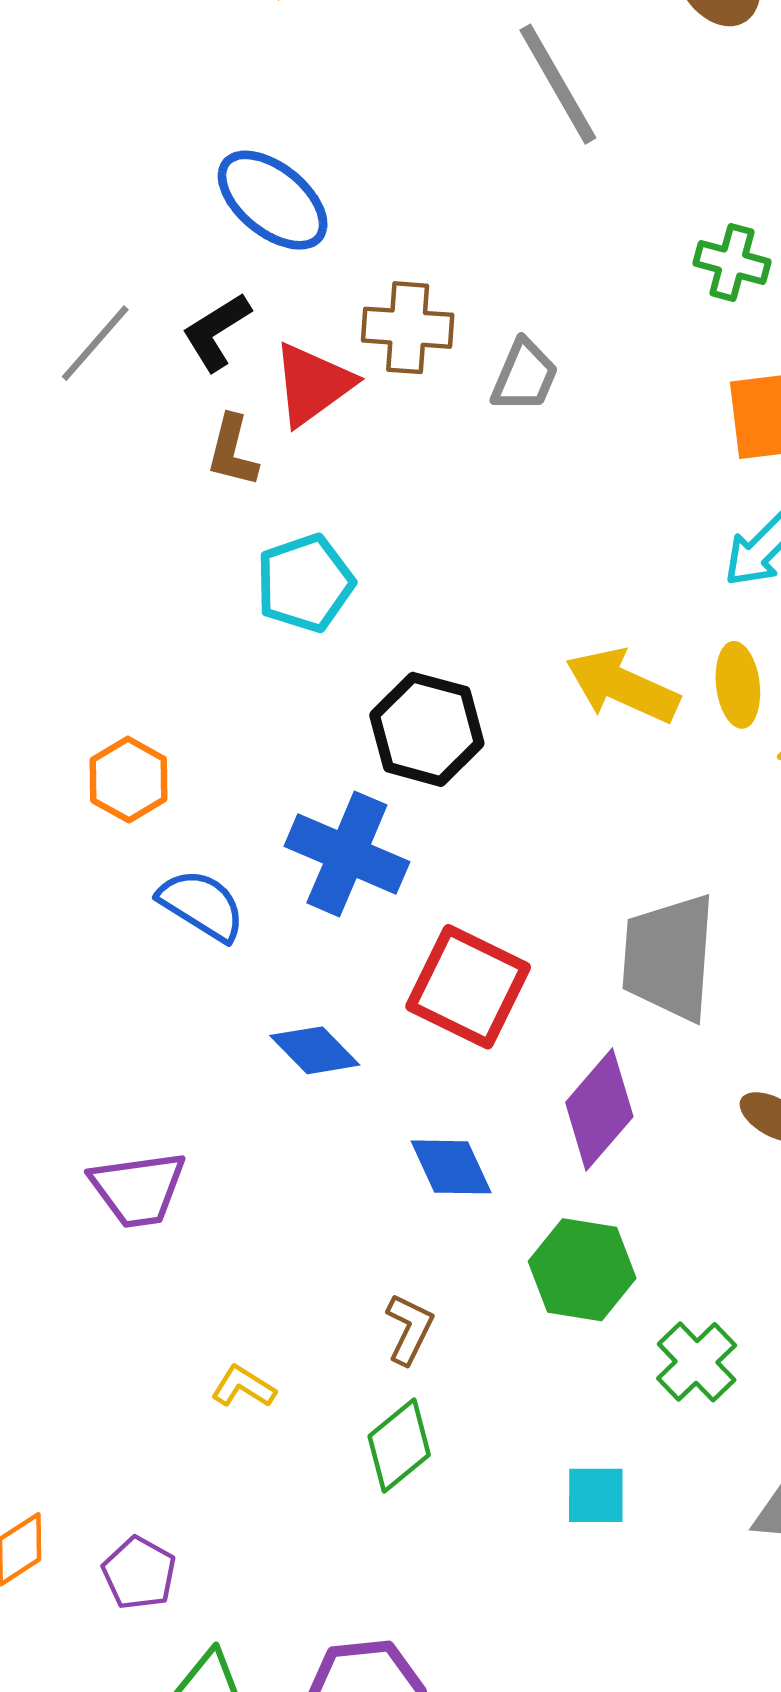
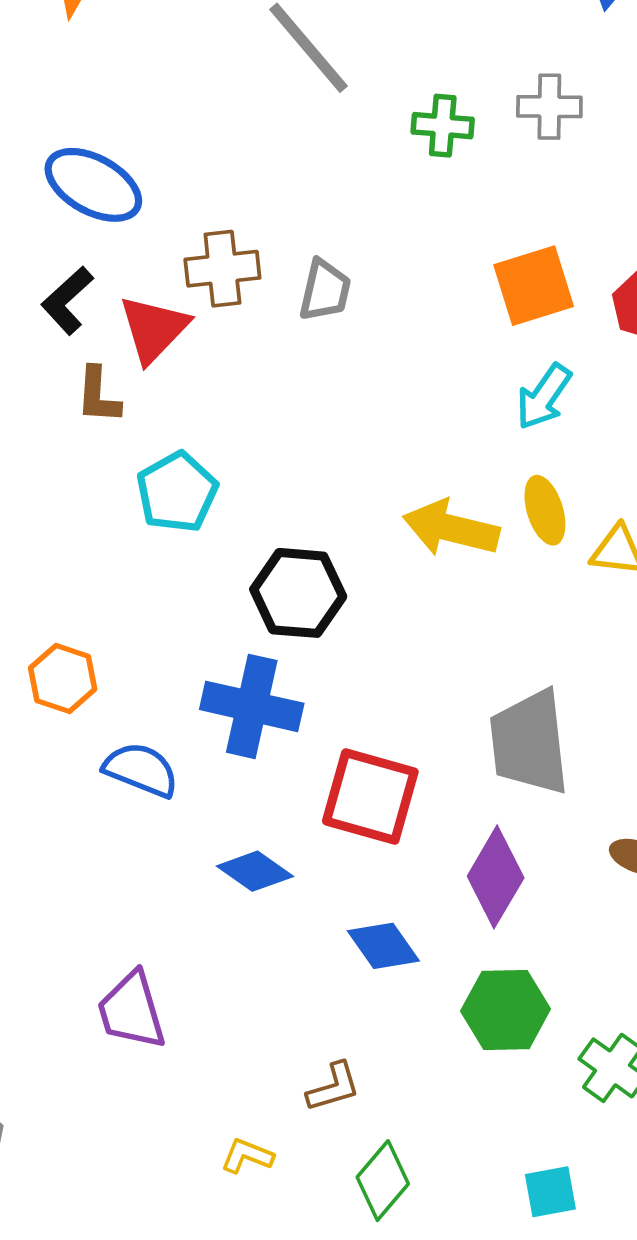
green cross: (732, 262) -> (443, 126), moved
purple trapezoid: (138, 1189) -> (132, 1011), turned 92
brown L-shape: (409, 1329) -> (334, 1087), moved, turned 58

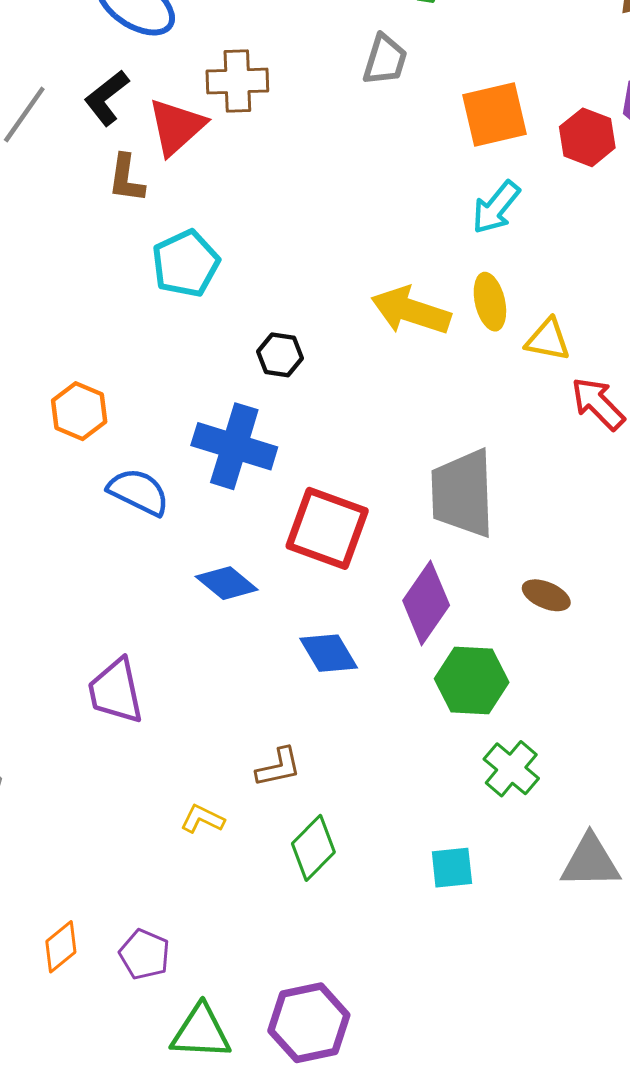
gray trapezoid: (325, 290) -> (385, 60), moved
black hexagon: (298, 593) -> (280, 355), size x0.6
green hexagon: (506, 1010) -> (472, 680), moved

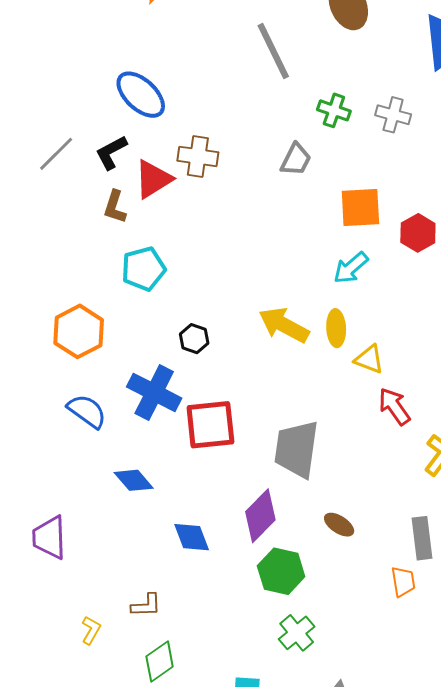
orange hexagon: (79, 411) -> (79, 331), moved, size x1.4
red square: (327, 528) -> (210, 425), moved, turned -36
yellow L-shape: (202, 819) -> (91, 630), turned 84

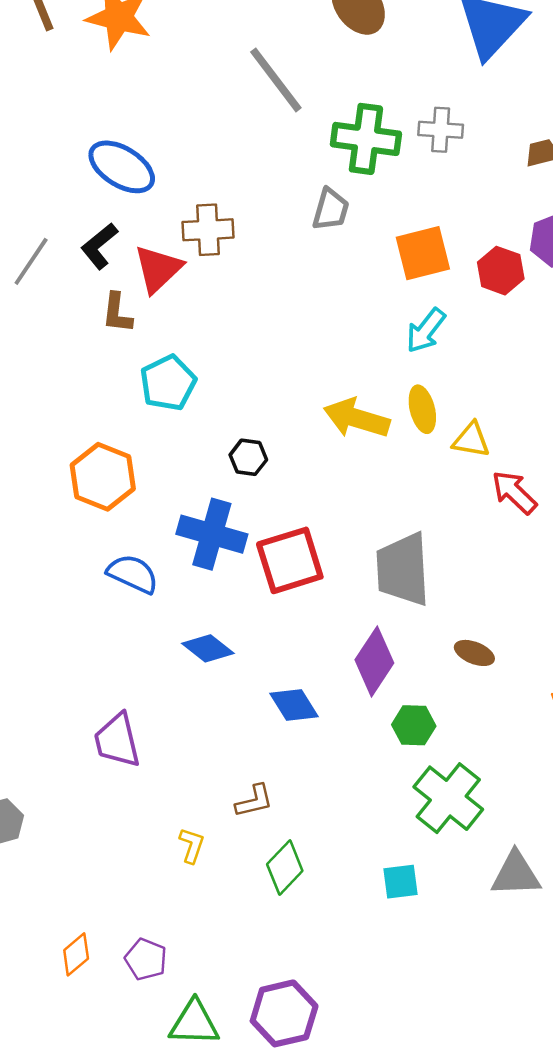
green cross: (334, 110) -> (366, 139), size x1.6
green hexagon: (281, 571) -> (414, 725), size x0.7
green cross: (297, 633) -> (448, 798), size x1.5

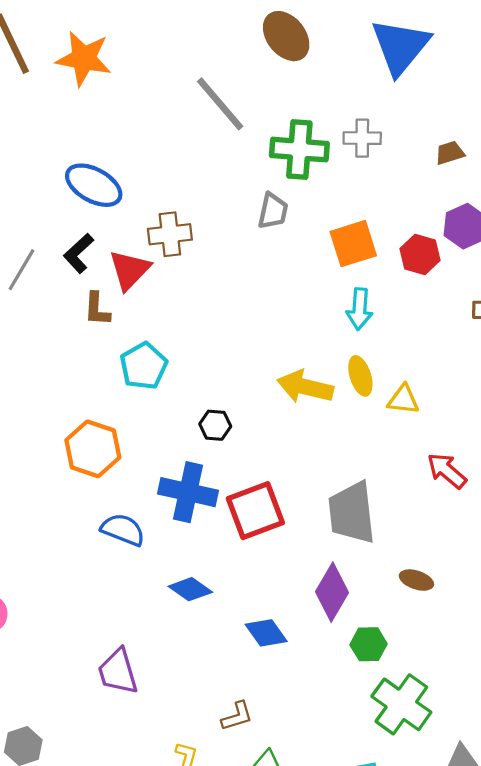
cyan arrow: (426, 331) -> (359, 309), turned -30
red arrow: (514, 492) -> (447, 471), moved

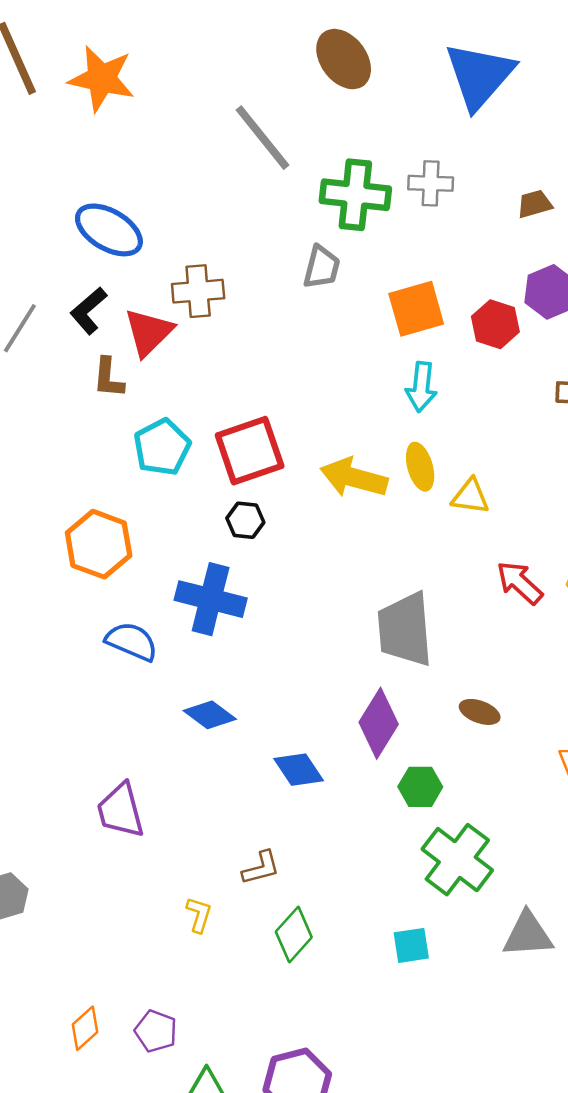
red square: (255, 511) -> (250, 451), moved

